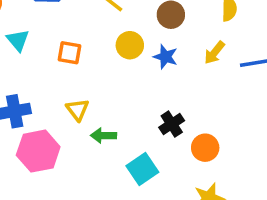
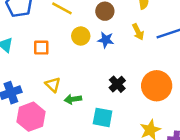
yellow arrow: (214, 53) -> (138, 32), turned -56
orange circle: (205, 148) -> (157, 86), moved, size x1.6
cyan square: (142, 169) -> (103, 117), turned -36

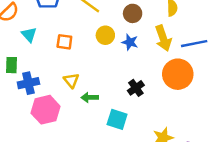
yellow arrow: (138, 32) -> (163, 38), size x1.5
orange circle: (157, 86) -> (178, 74), moved

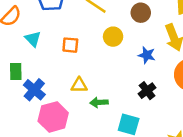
blue star: (130, 42) -> (147, 55), moved
yellow triangle: (71, 80) -> (79, 85), turned -49
blue cross: (28, 83) -> (34, 90), turned -35

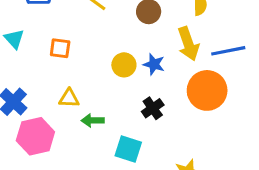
yellow circle: (113, 37) -> (124, 65), moved

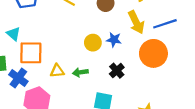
orange square: (60, 48) -> (31, 53), moved, size x1.6
green arrow: (93, 120) -> (80, 72), moved

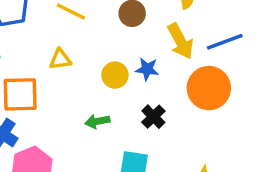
yellow triangle: (57, 71) -> (60, 59), moved

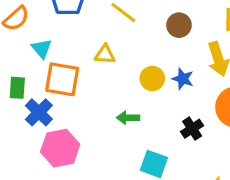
black cross: (153, 117) -> (192, 129), moved

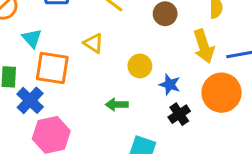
yellow triangle: (105, 54) -> (94, 43), turned 30
blue star: (183, 79) -> (170, 85), moved

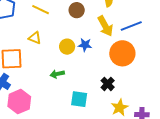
blue star: (170, 85) -> (85, 45), moved
black cross: (179, 114) -> (108, 84), moved

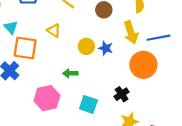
pink hexagon: (19, 102) -> (47, 98), moved

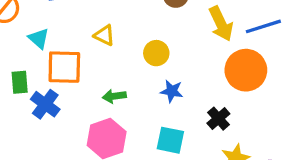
blue star: (106, 48) -> (172, 91), moved
green arrow: (70, 73) -> (114, 96), moved

